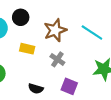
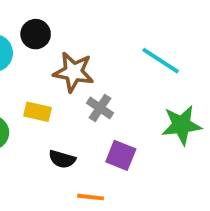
brown star: (55, 30) -> (73, 72), moved, turned 30
yellow rectangle: (27, 49) -> (37, 112), moved

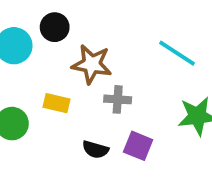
gray cross: (100, 108) -> (118, 99), turned -30
black semicircle: (62, 159) -> (95, 150), moved

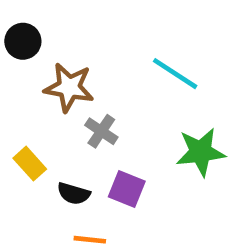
gray cross: (118, 99) -> (101, 131), turned 30
yellow rectangle: (57, 103) -> (30, 164), moved, turned 35

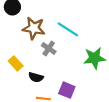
cyan line: (175, 74) -> (68, 29), moved
purple square: (127, 189) -> (67, 90), moved

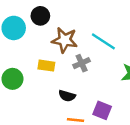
gray cross: (49, 48) -> (82, 63), turned 32
yellow rectangle: (16, 63) -> (46, 66), moved, turned -40

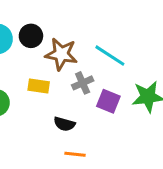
black circle: (40, 16) -> (31, 36), moved
purple square: (102, 110) -> (108, 101), moved

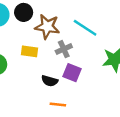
purple square: (108, 101) -> (72, 73), moved

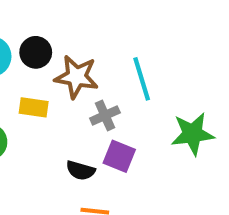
cyan line: (85, 28) -> (142, 79), turned 40
yellow rectangle: (30, 51) -> (34, 107), moved

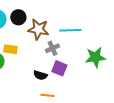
cyan line: (142, 79) -> (70, 30), turned -75
yellow rectangle: (34, 107) -> (10, 49), moved

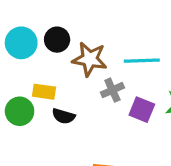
purple square: (59, 68) -> (142, 110), moved
black semicircle: (40, 75) -> (64, 116), moved

